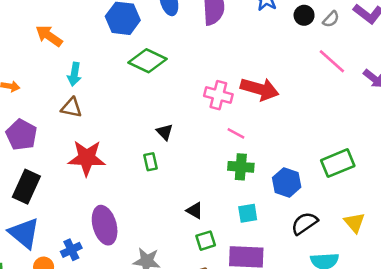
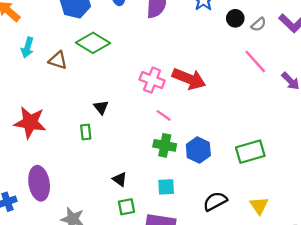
brown triangle: (71, 108) -> (58, 60), moved
blue hexagon: (287, 182) -> (198, 150), moved

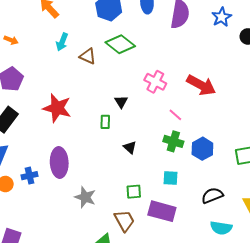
pink cross: (152, 80) -> (155, 82), moved
black triangle: (120, 179) -> (130, 147), moved

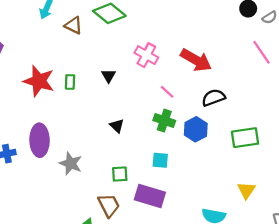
green rectangle: (105, 122) -> (70, 82), moved
black semicircle: (212, 195) -> (213, 98), moved
gray star: (85, 197) -> (71, 163), moved

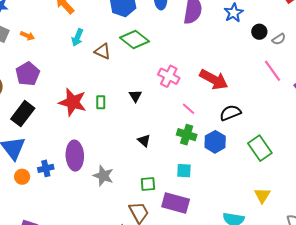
green rectangle: (245, 138) -> (260, 148), turned 65

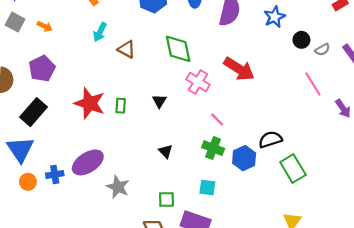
green diamond: (134, 40) -> (178, 49), moved, turned 36
red arrow: (214, 80) -> (239, 69), moved
black semicircle: (230, 113) -> (270, 139), moved
purple ellipse: (75, 156) -> (88, 162), turned 56

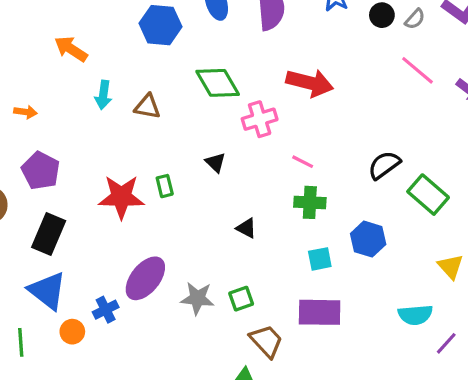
pink cross: (198, 82) -> (260, 119), turned -30
blue hexagon: (244, 158) -> (368, 239), moved
green square: (166, 200) -> (241, 299), moved

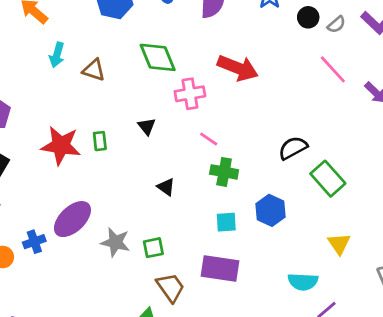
pink line: (303, 162) -> (209, 139), moved

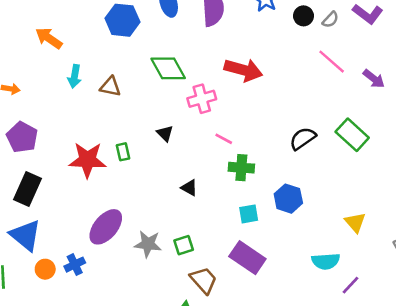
green rectangle: (328, 179) -> (352, 135), moved
blue cross: (34, 242) -> (75, 265), moved
purple rectangle: (220, 269) -> (247, 258), turned 32

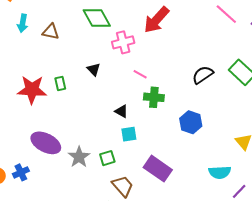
red arrow: (243, 70) -> (156, 20), turned 116
black triangle: (189, 188) -> (121, 111), moved
cyan square: (249, 214) -> (129, 134), moved
purple ellipse: (106, 227) -> (46, 143), turned 76
gray star: (148, 244) -> (79, 157), turned 30

